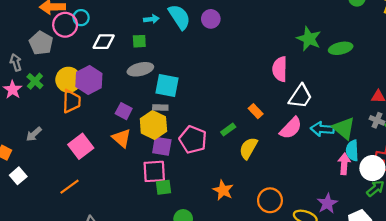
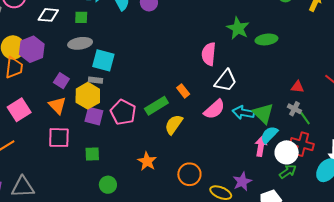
green rectangle: (228, 130) -> (156, 106), size x1.6
cyan semicircle: (352, 150) -> (269, 135), turned 42
pink square: (154, 171) -> (59, 138), moved

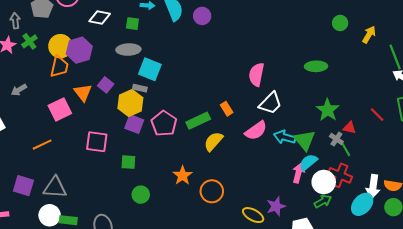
green star: (238, 28) -> (328, 110), moved
red triangle: (297, 87) -> (349, 128), moved
orange triangle: (57, 105) -> (83, 93), moved
orange circle: (189, 174) -> (212, 191), moved

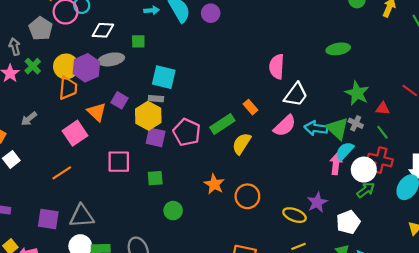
green square: (132, 24) -> (138, 41), moved
gray ellipse: (128, 50) -> (111, 59), moved
gray cross: (336, 139) -> (356, 123), moved

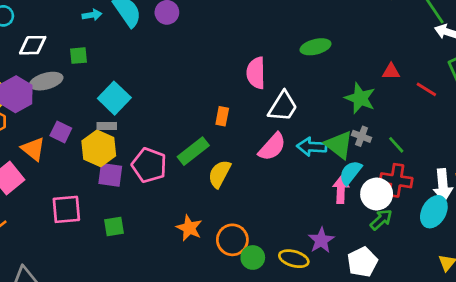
green ellipse: (338, 49) -> (316, 47), moved
cyan square: (164, 77) -> (114, 98), turned 35
orange rectangle: (250, 107) -> (222, 116), moved, turned 56
red triangle: (383, 108) -> (391, 71), moved
green circle: (173, 211) -> (253, 257), moved

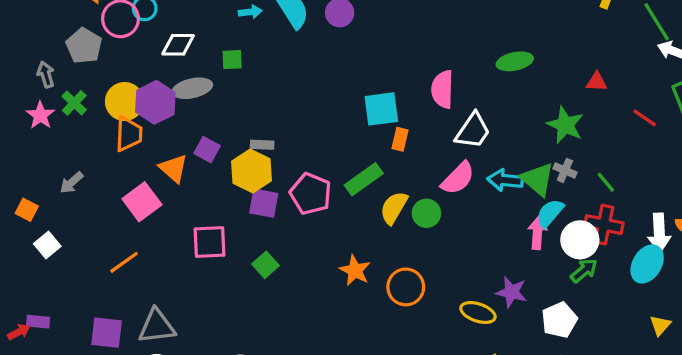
red triangle: (391, 71) -> (597, 82), moved
cyan square: (114, 98) -> (381, 109), moved, turned 36
green square: (114, 226) -> (265, 265), turned -35
purple star: (321, 240) -> (511, 292), turned -30
green circle: (253, 257) -> (426, 213), moved

